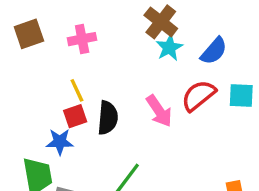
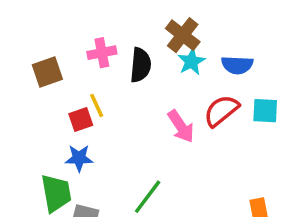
brown square: (29, 34) -> (47, 72), moved
blue semicircle: (214, 51) -> (237, 65), turned 52
red square: (75, 116) -> (81, 119), moved
black semicircle: (108, 118) -> (141, 65), moved

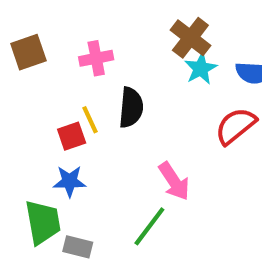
black semicircle: (141, 65) -> (131, 107), moved
brown square: (47, 72) -> (28, 52), moved
pink arrow: (181, 126) -> (174, 181), moved

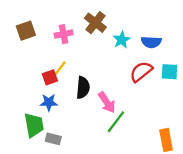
brown cross: (190, 38) -> (95, 23), moved
black semicircle: (131, 107) -> (83, 88), moved
yellow line: (90, 120) -> (60, 68), turned 63
green line: (149, 226) -> (116, 122), moved

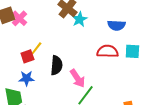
pink cross: (64, 34) -> (19, 18), moved, turned -35
cyan star: (122, 40) -> (79, 19), moved
red semicircle: (141, 72) -> (107, 51), turned 40

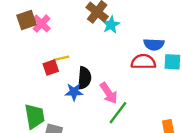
blue semicircle: (116, 25) -> (154, 44), moved
yellow line: (36, 48) -> (61, 58), turned 40
blue star: (26, 78) -> (74, 92), moved

